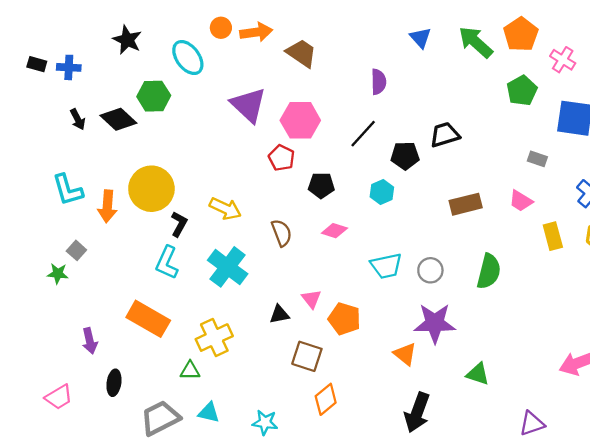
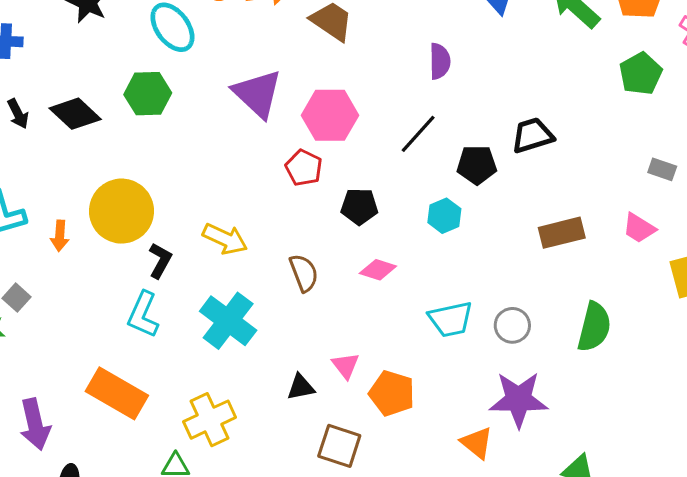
green hexagon: (154, 96) -> (148, 94), moved
orange arrow: (107, 206) -> (60, 236), size x0.7
purple arrow: (90, 341) -> (35, 424), size x1.4

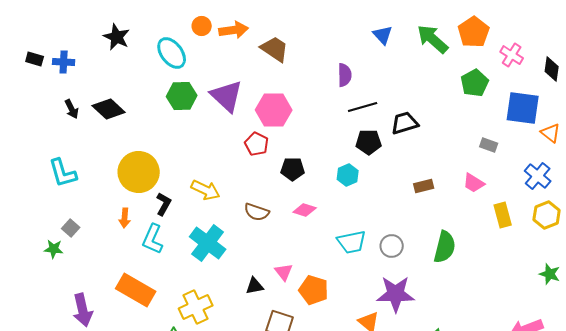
green hexagon: (148, 94) -> (182, 96), moved
black line: (418, 134) -> (363, 107), moved, turned 32
brown rectangle: (562, 233) -> (424, 186), size x0.7
orange arrow: (60, 236) -> (125, 218), moved
brown semicircle: (304, 273) -> (257, 212), turned 130

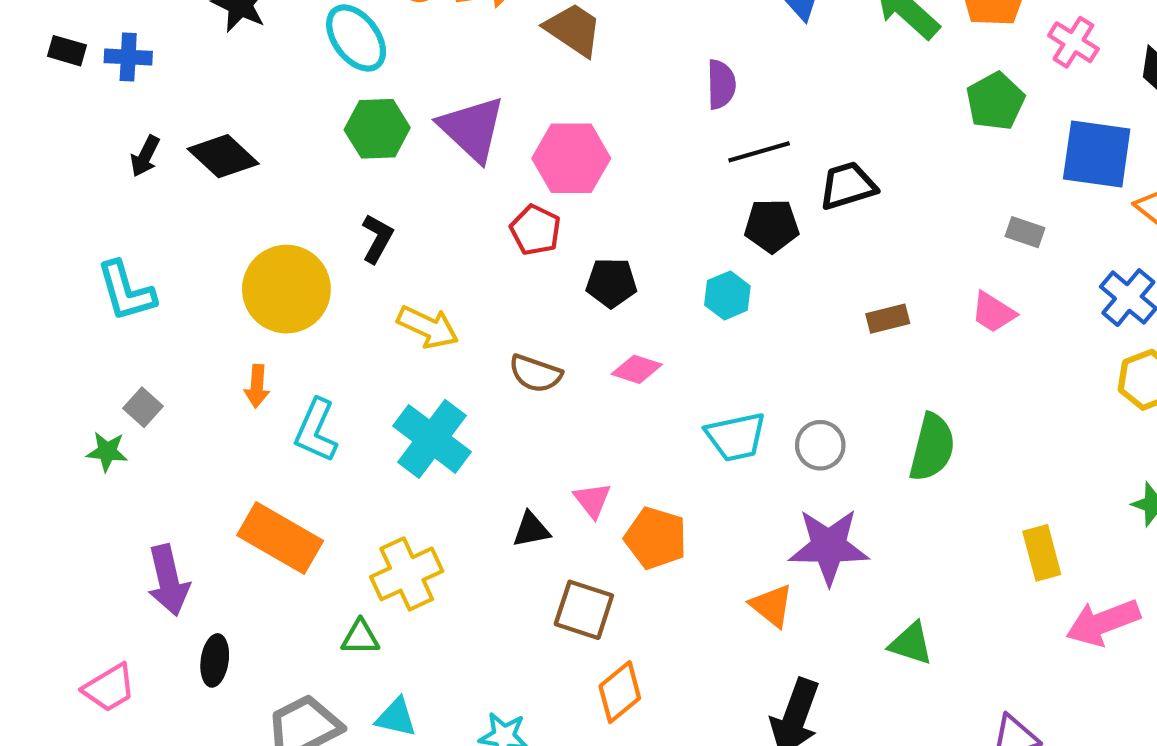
black arrow: (72, 109) -> (145, 156), turned 54
black L-shape: (164, 204) -> (377, 238), moved
yellow rectangle: (503, 215) -> (1042, 553), moved

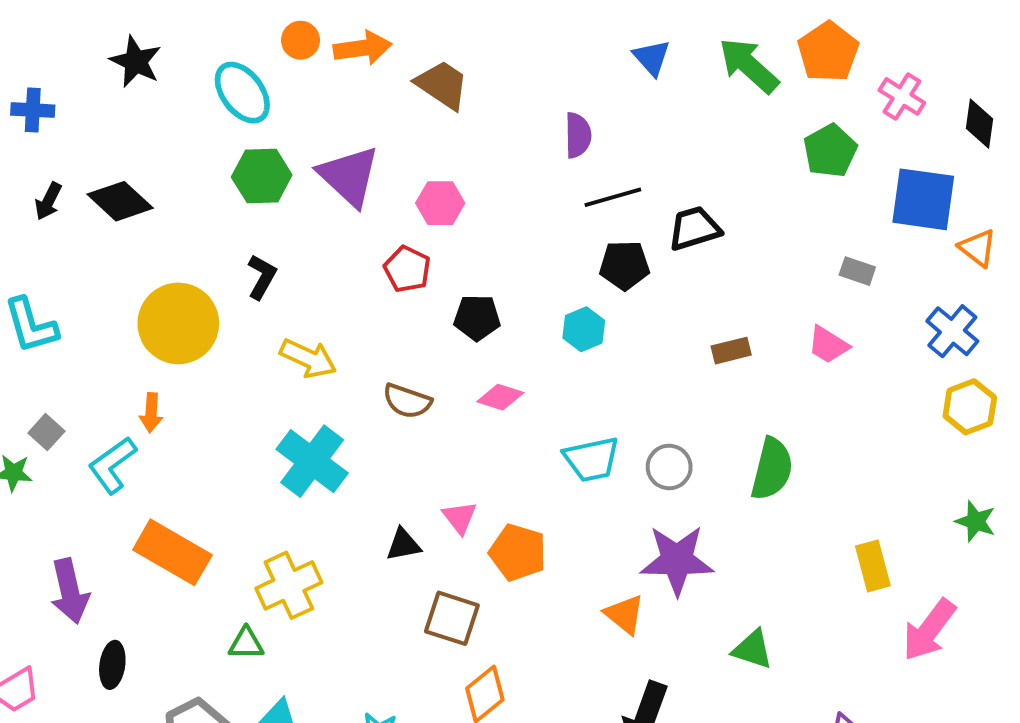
pink hexagon: (571, 158) -> (440, 203), size x0.7
cyan L-shape: (316, 430) -> (112, 465), moved, turned 30
pink arrow: (1103, 622) -> (929, 630), turned -32

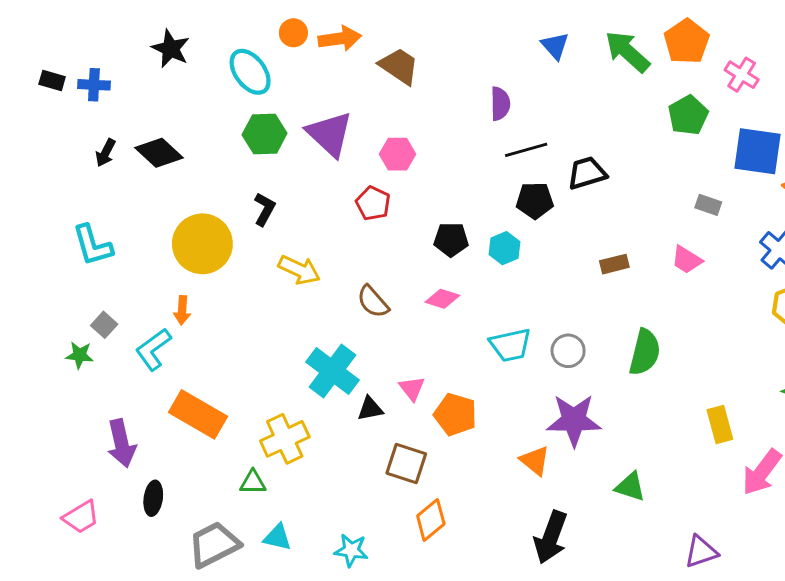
black pentagon: (477, 318) -> (451, 239), moved
brown semicircle: (407, 401) -> (373, 302), turned 30
cyan cross: (312, 461) -> (332, 371), moved

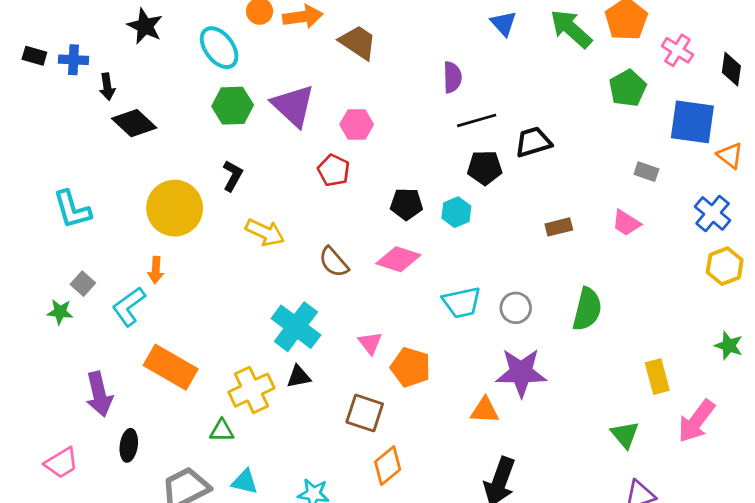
black arrow: (106, 153) -> (107, 87), moved, turned -35
pink diamond: (442, 299) -> (398, 259), size x1.4
black triangle: (370, 409) -> (299, 377), moved
orange triangle: (535, 461) -> (485, 410), turned -36
green triangle: (630, 487) -> (625, 435), moved, turned 32

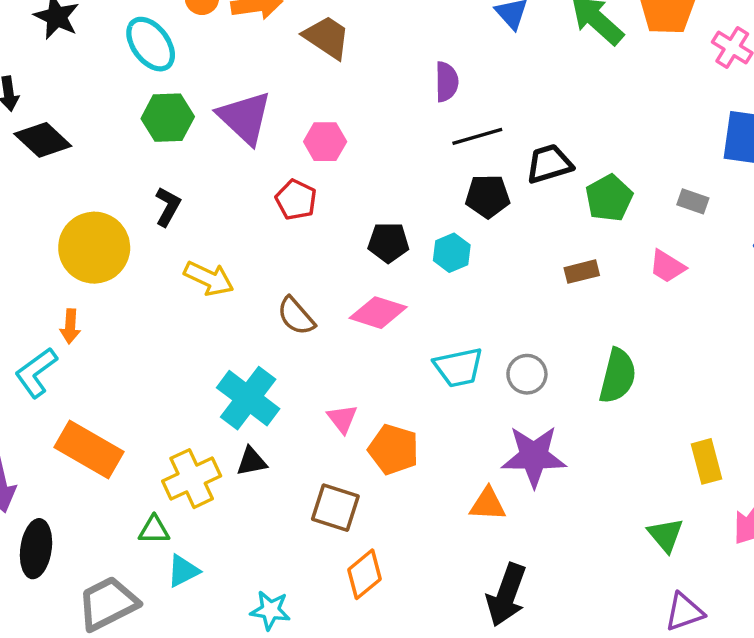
green pentagon: (628, 88) -> (609, 198), moved
black ellipse: (129, 445) -> (36, 549), size x1.4
cyan triangle: (245, 482) -> (183, 571), moved, turned -40

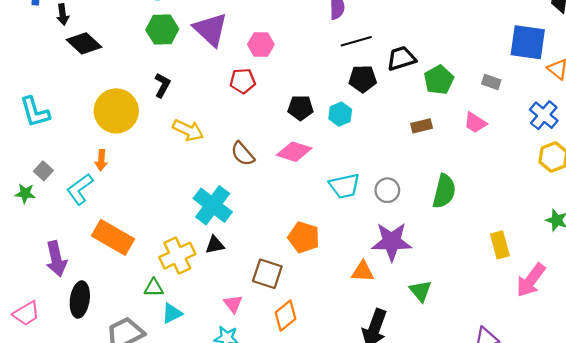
red pentagon: (296, 200) -> (243, 81), turned -30
pink triangle: (342, 419) -> (233, 304), moved
green triangle: (666, 535) -> (421, 291), moved

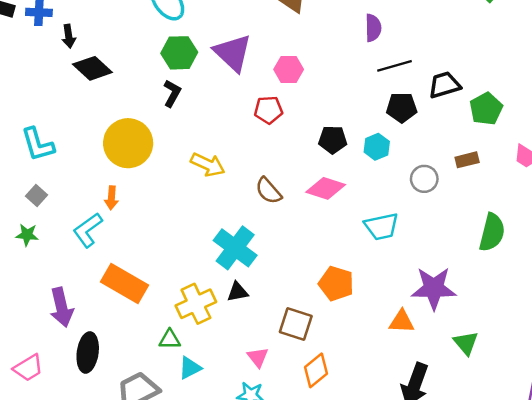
black L-shape: (162, 85) -> (172, 93), moved
gray square: (43, 171) -> (37, 196), moved
gray circle: (387, 190) -> (424, 179), moved

